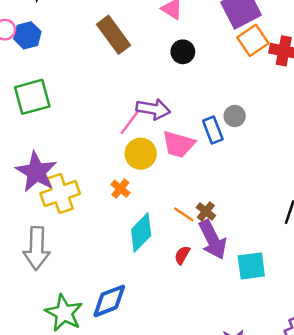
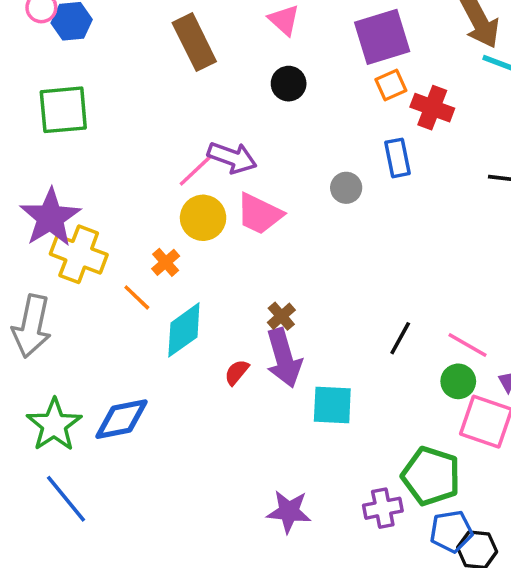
orange square: (253, 40) -> (391, 85), size x0.7
blue rectangle: (213, 130) -> (398, 158), moved
yellow cross: (60, 194) -> (79, 254), turned 30
orange line: (184, 214) -> (137, 297), moved

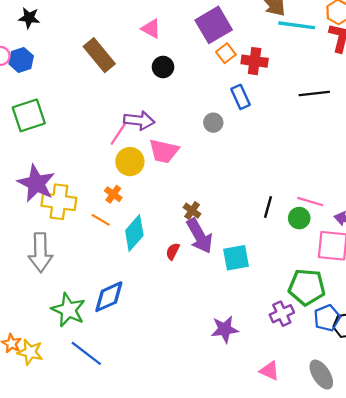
green circle: (458, 381) -> (299, 218), moved

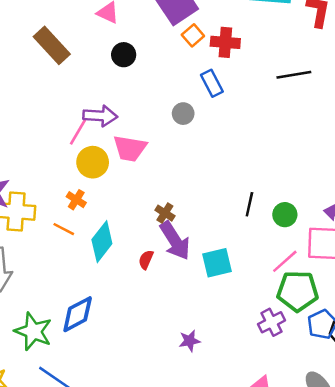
pink line: (310, 202) -> (285, 261), moved, turned -55
purple star: (225, 329) -> (190, 341), moved, size x0.7

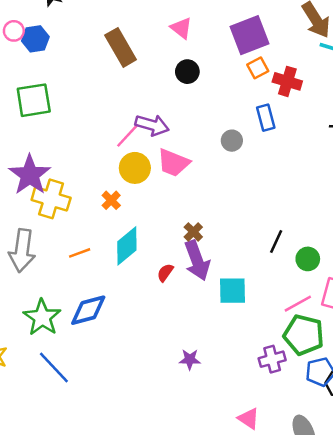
orange line: (64, 229) -> (80, 253), moved, turned -60

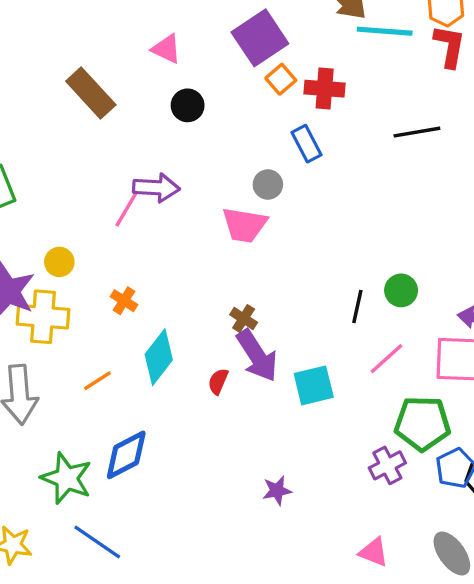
pink trapezoid: (173, 163) -> (244, 225), moved
yellow circle: (135, 168) -> (59, 262), moved, size x0.7
green circle: (308, 259) -> (401, 290), moved
pink line: (298, 304) -> (386, 359), moved

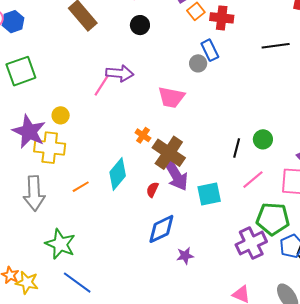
gray circle: (268, 184) -> (198, 63), moved
orange cross: (124, 301) -> (143, 135), moved
brown cross: (244, 318) -> (169, 153), size x2.0
blue diamond: (126, 455) -> (161, 229), moved
purple cross: (387, 465) -> (251, 243), size x1.4

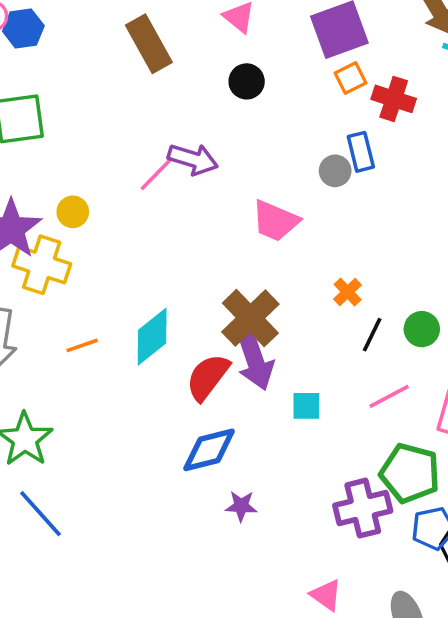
orange cross: (143, 135) -> (348, 292), moved
red semicircle: (152, 190) -> (208, 377), size x1.8
cyan square: (209, 194) -> (306, 406), size x0.7

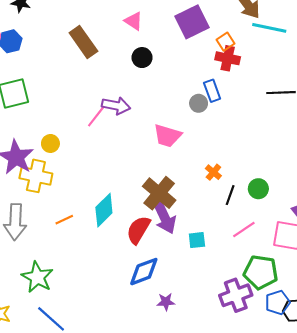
orange square: (350, 78) -> (225, 42), moved

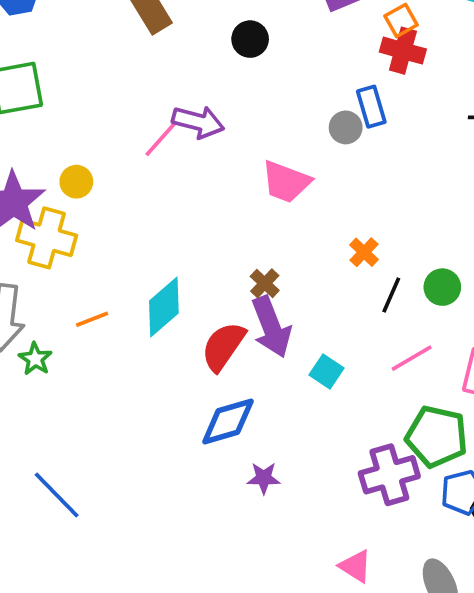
brown cross: (159, 193) -> (265, 283), size x0.5
cyan square: (197, 240) -> (327, 372), turned 36
green star: (37, 277) -> (35, 359), moved, size x0.6

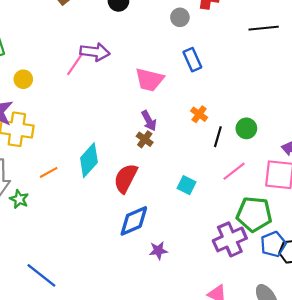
blue rectangle: (371, 107) -> (192, 60), moved
gray circle: (346, 127) -> (180, 17), moved
yellow circle: (76, 182) -> (23, 79), moved
purple arrow: (271, 327) -> (149, 121), moved, size x0.6

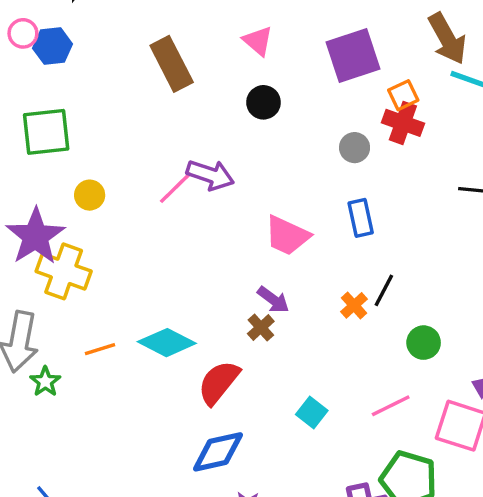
purple arrow: (149, 121) -> (273, 300), turned -36
black line: (218, 137) -> (384, 290), moved
cyan diamond: (89, 160) -> (167, 343), turned 64

